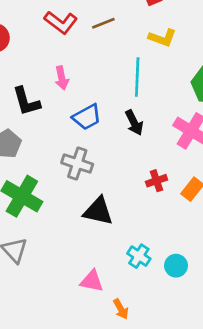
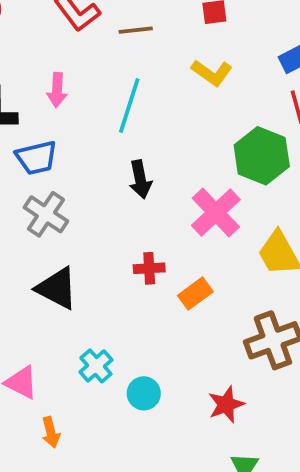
cyan line: (137, 77) -> (129, 105), moved
blue trapezoid: (87, 117) -> (36, 158), moved

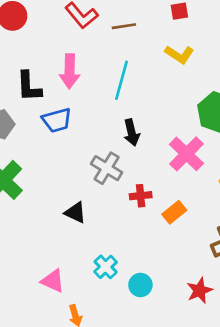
pink arrow: (57, 90) -> (70, 71), size x1.4
gray cross: (46, 214) -> (107, 168), moved
black triangle: (57, 288) -> (75, 213), size x0.7

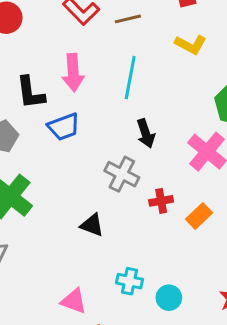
cyan cross: (106, 267) -> (129, 281), turned -30

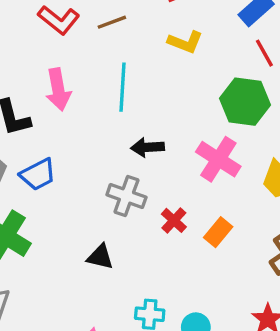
blue trapezoid: (64, 127) -> (38, 174), moved
black arrow: (146, 133) -> (147, 147), turned 112
red cross: (161, 201) -> (174, 220), turned -30

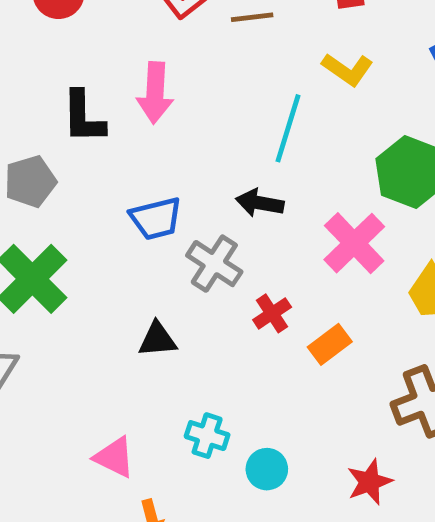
cyan line: (123, 87) -> (288, 128), moved
blue trapezoid: (38, 174) -> (156, 218), moved
black triangle: (100, 257) -> (157, 339), turned -32

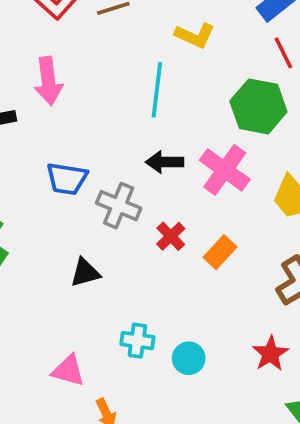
black arrow: (260, 203) -> (165, 162), moved
blue trapezoid: (156, 218) -> (67, 179), turned 33

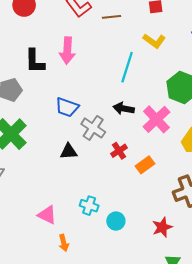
black triangle: (85, 273) -> (69, 151), moved

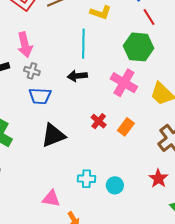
black arrow: (124, 109) -> (77, 76), moved
gray cross: (93, 128) -> (32, 71), moved, size x0.7
black triangle: (69, 151) -> (53, 135), size x1.5

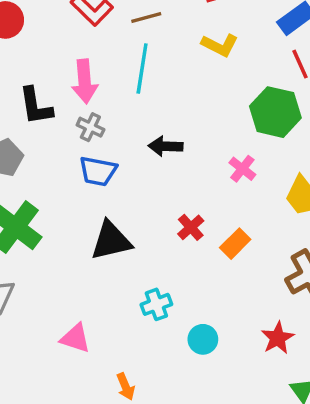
cyan line: (83, 44) -> (142, 69), moved
pink cross: (124, 83) -> (242, 169), size x0.6
cyan cross: (86, 179) -> (156, 304), moved, turned -30
pink triangle: (51, 199) -> (75, 338), moved

